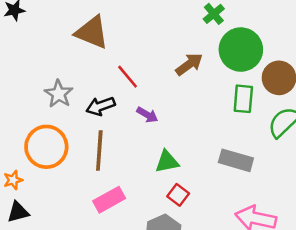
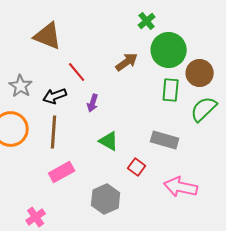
purple arrow: (147, 115) -> (93, 103), turned 78
green triangle: (167, 162) -> (109, 141), turned 40
red square: (178, 195) -> (137, 167), moved

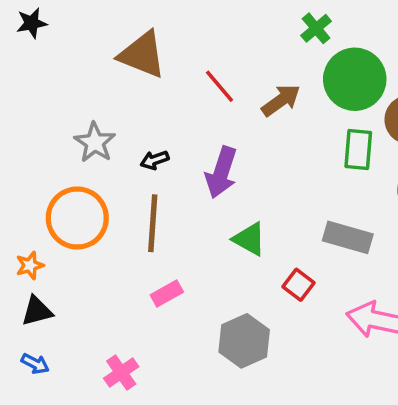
red line: (77, 72) -> (220, 86), moved
black arrow: (55, 96) -> (155, 160), size x0.7
purple arrow: (93, 103) -> (221, 172), size x1.6
pink rectangle: (62, 172) -> (167, 294), size x0.7

